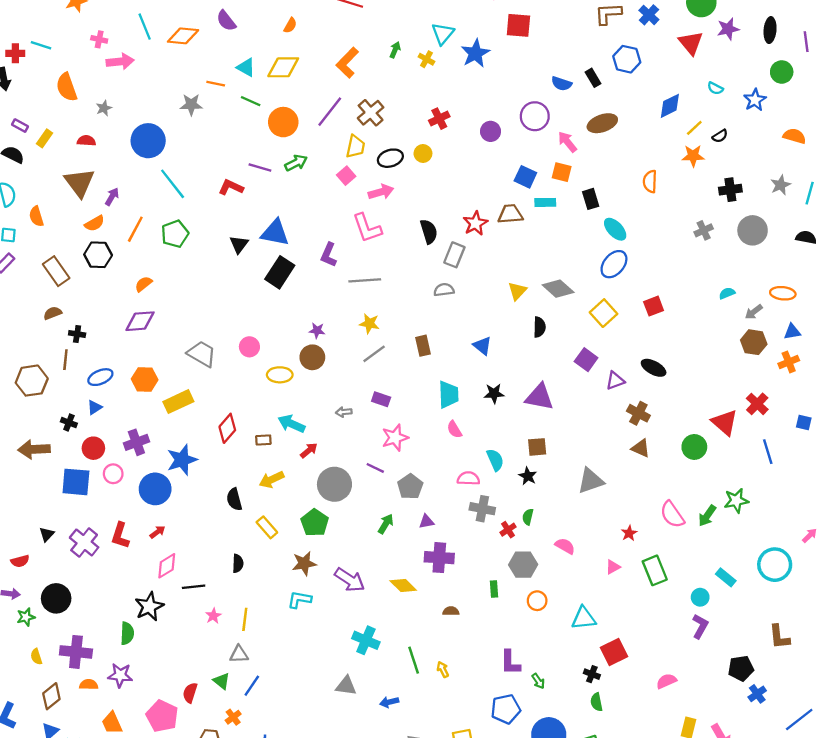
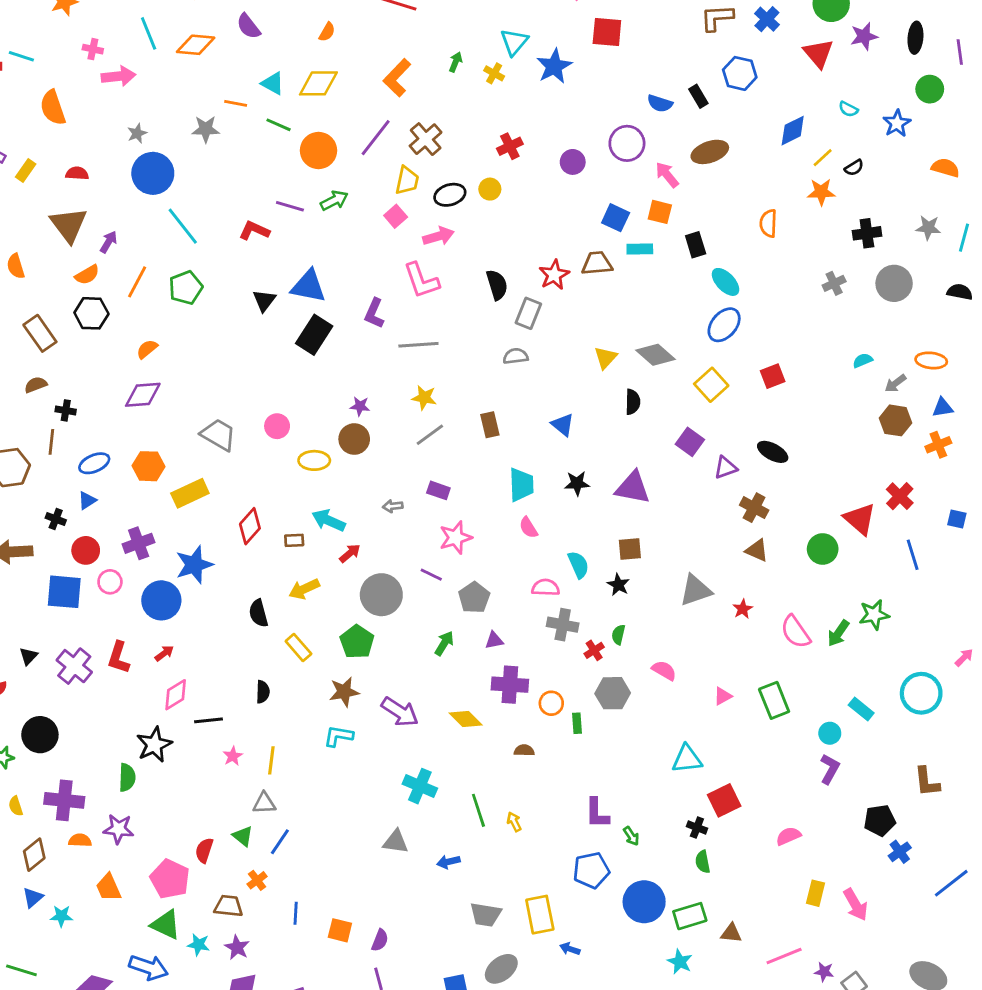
gray star: (104, 108) -> (137, 133), moved
gray star: (781, 185) -> (928, 228), turned 30
red star: (629, 533) -> (743, 609), moved
orange circle: (537, 601) -> (551, 703), moved

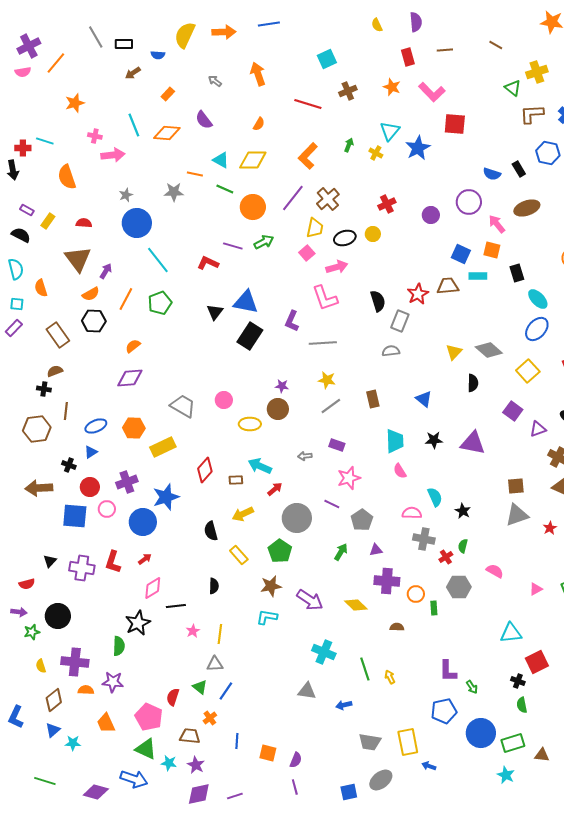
black cross: (66, 410) -> (44, 389), moved
brown square: (630, 549) -> (516, 486), moved
purple cross: (74, 666) -> (82, 568), turned -30

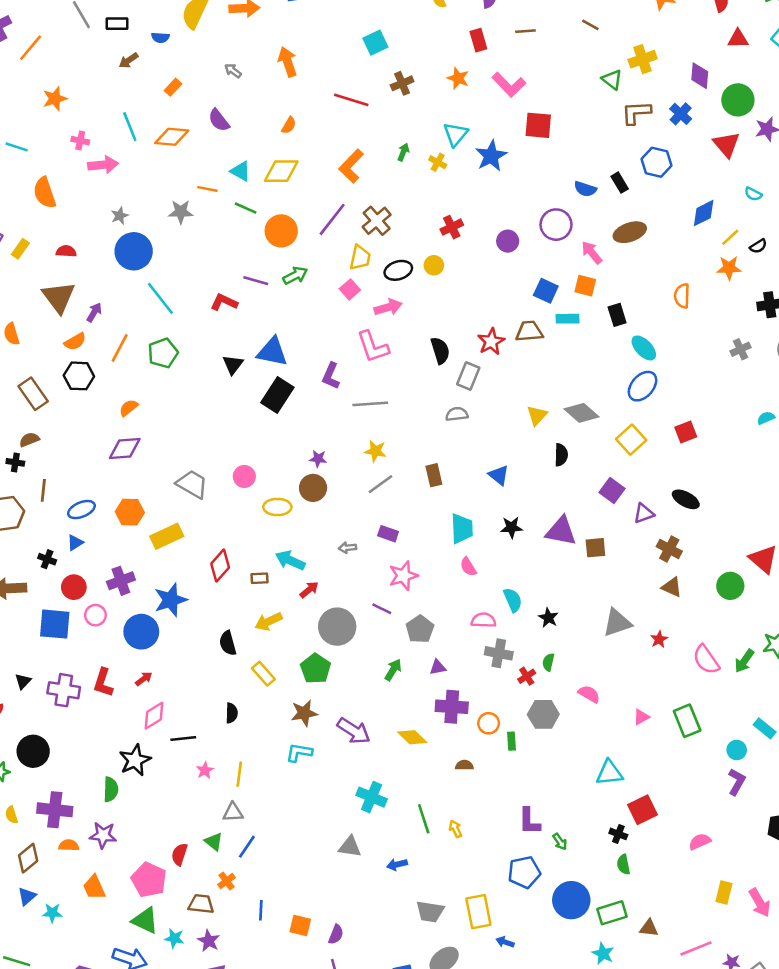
brown square: (516, 486) -> (595, 548), moved

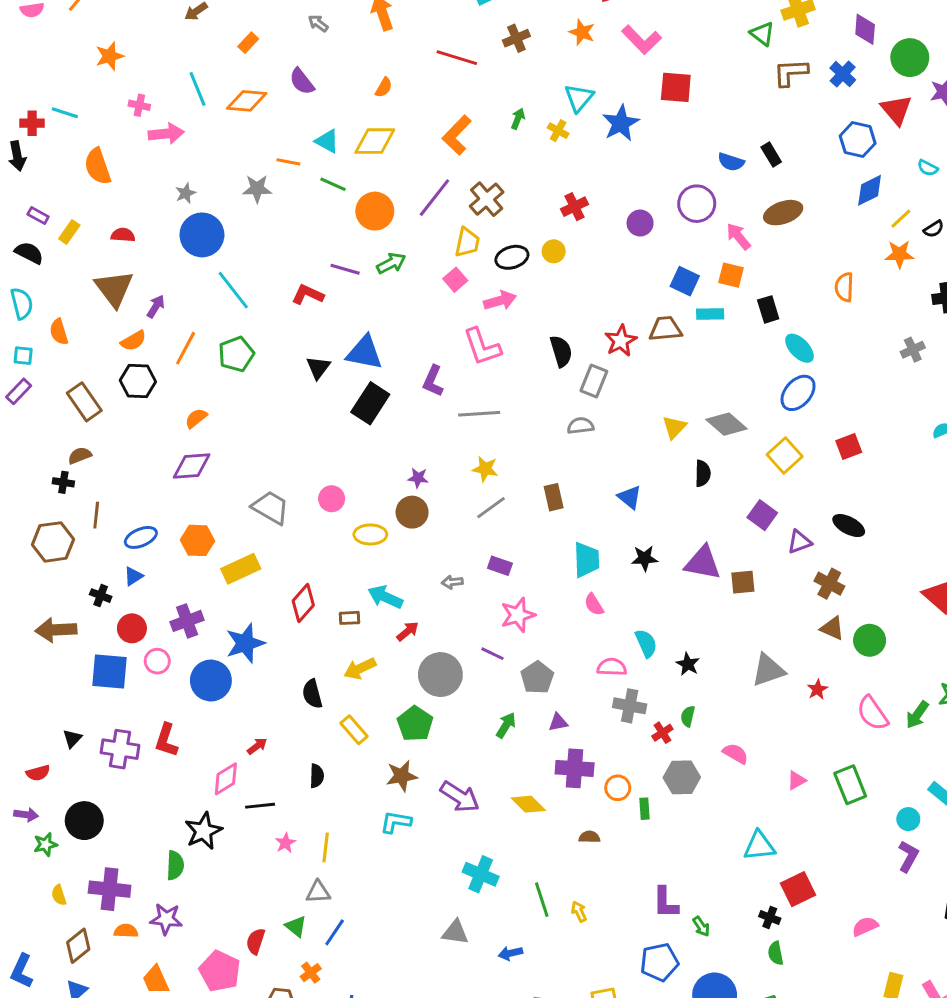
blue hexagon: (657, 162) -> (858, 140), moved
green circle: (730, 586) -> (870, 640), moved
red arrow: (144, 679) -> (257, 746), moved

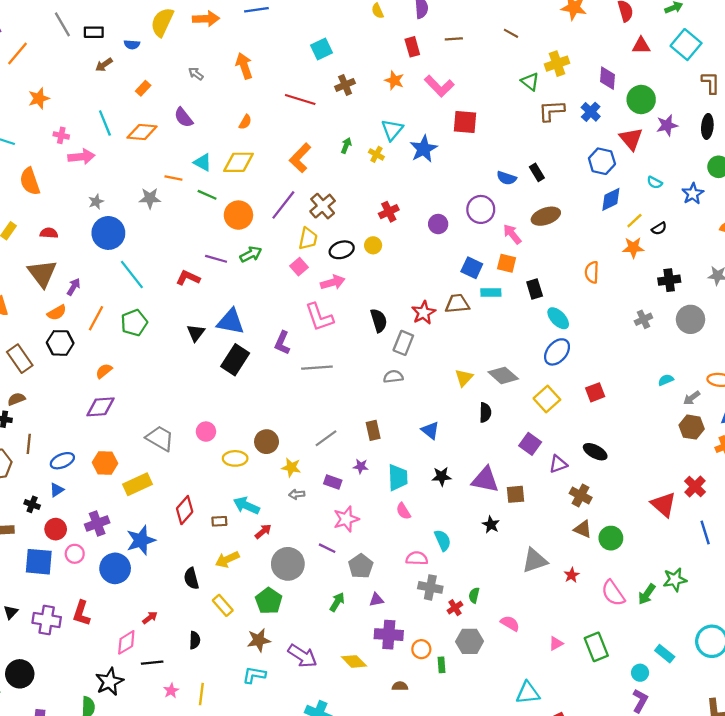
yellow star: (485, 469) -> (291, 467), moved
purple star: (418, 478) -> (361, 466), moved
black star: (688, 664) -> (491, 525), moved

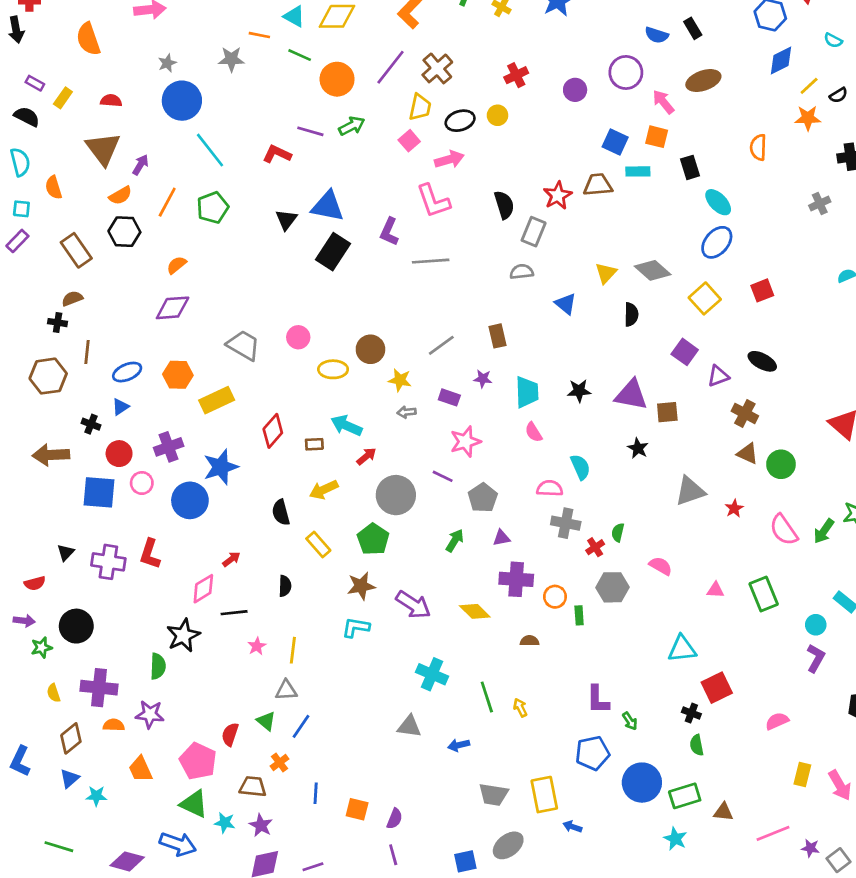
blue triangle: (430, 430) -> (566, 304), moved
pink triangle: (556, 644) -> (715, 590), turned 32

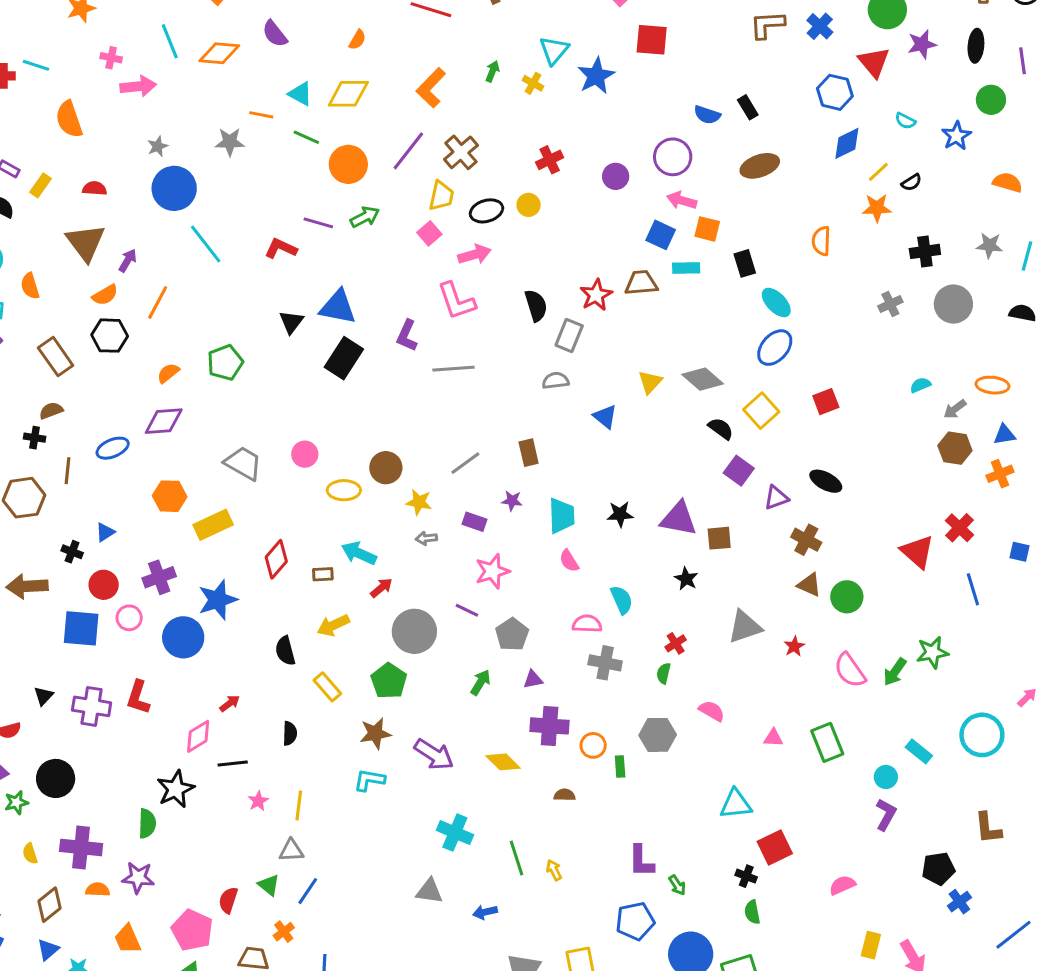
pink arrow: (663, 102) -> (682, 200), moved, turned -35
green pentagon: (213, 208) -> (225, 363), moved
black semicircle: (631, 315) -> (721, 429), moved, turned -55
blue ellipse: (127, 372) -> (113, 448), moved
red cross: (595, 547) -> (676, 643), moved

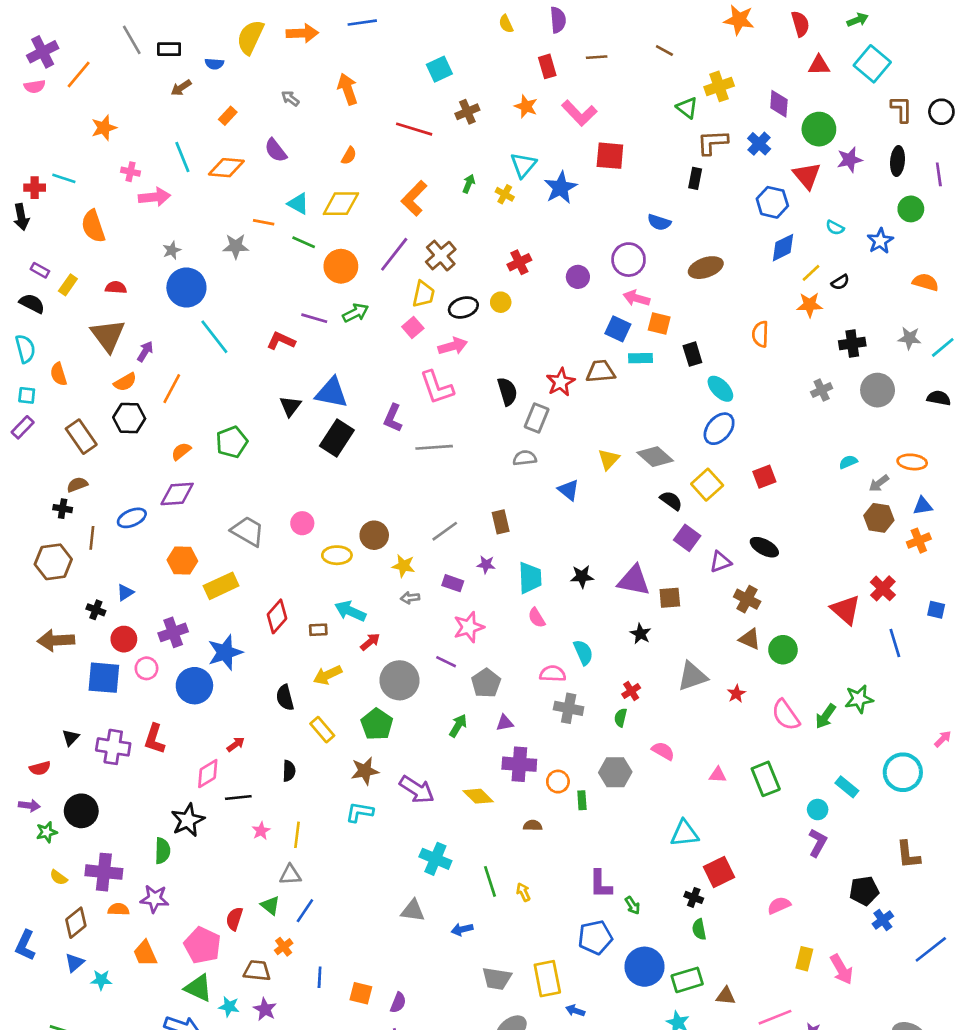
black rectangle: (748, 107) -> (695, 178), moved, turned 42
cyan line: (1027, 256) -> (943, 347), turned 35
yellow semicircle: (30, 854) -> (59, 877), turned -36

